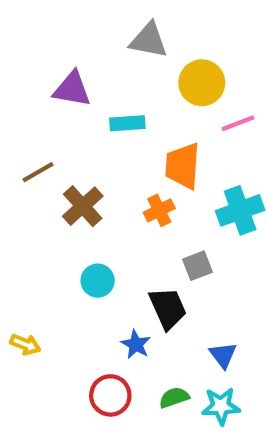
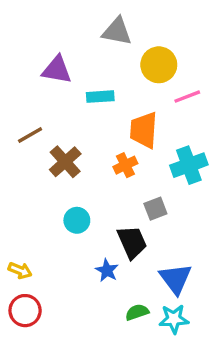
blue triangle: (223, 355) -> (176, 279), size x1.5
red circle: (110, 395) -> (25, 311), moved

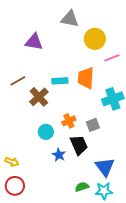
cyan rectangle: (100, 97) -> (60, 81), moved
orange cross: (125, 165) -> (69, 121), moved
blue star: (107, 270) -> (59, 155), moved

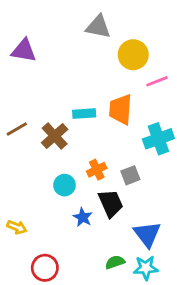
purple triangle: (34, 42) -> (24, 50), moved
brown line: (18, 81) -> (17, 129), moved
red circle: (15, 186) -> (45, 268), moved

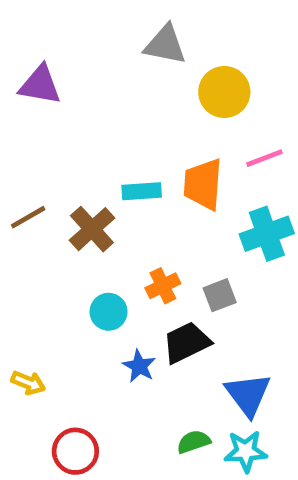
pink line: (157, 81) -> (264, 158), moved
black trapezoid: (111, 203) -> (187, 342), turned -92

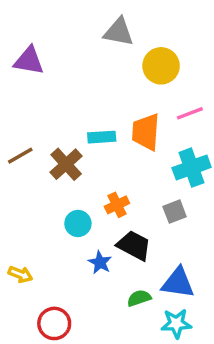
gray square: (220, 295) -> (175, 212), moved
black trapezoid: (187, 342) -> (134, 246), turned 54
blue triangle: (248, 394) -> (178, 283), turned -45
green semicircle: (194, 442) -> (139, 298), moved

